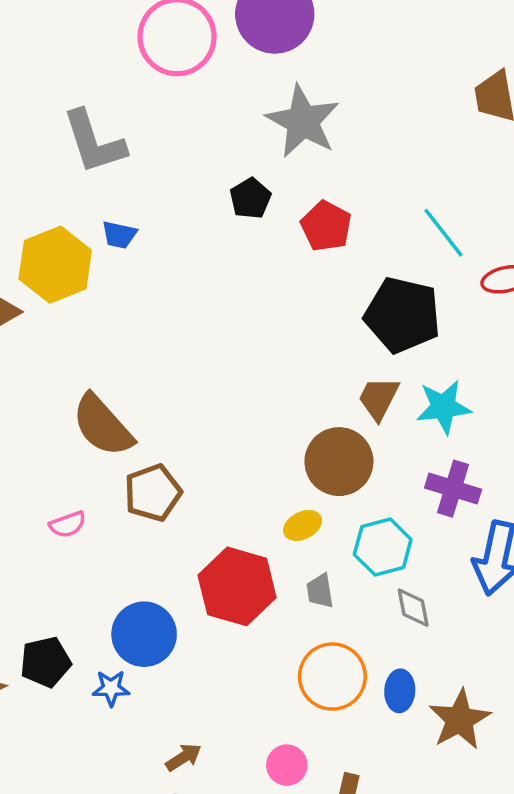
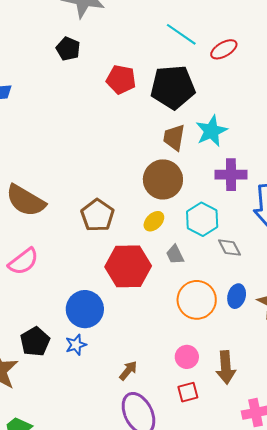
red pentagon: (326, 226) -> (121, 79), moved
brown pentagon: (153, 493) -> (97, 215), moved
pink semicircle: (68, 524) -> (23, 261), size x1.5
blue ellipse: (400, 691) -> (237, 296), turned 30

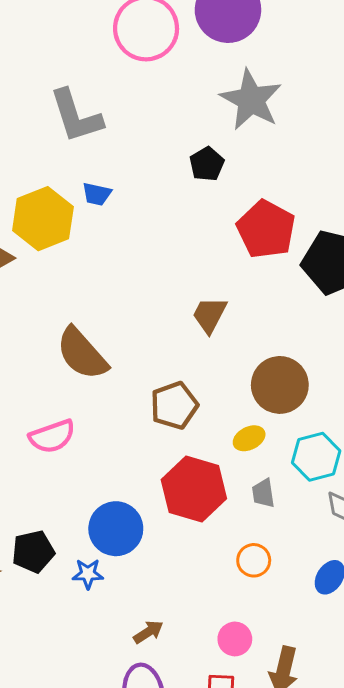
red pentagon: (121, 79) -> (266, 229), size x1.4
brown trapezoid: (174, 137) -> (210, 315), moved
orange circle: (197, 300) -> (254, 560), moved, size x0.6

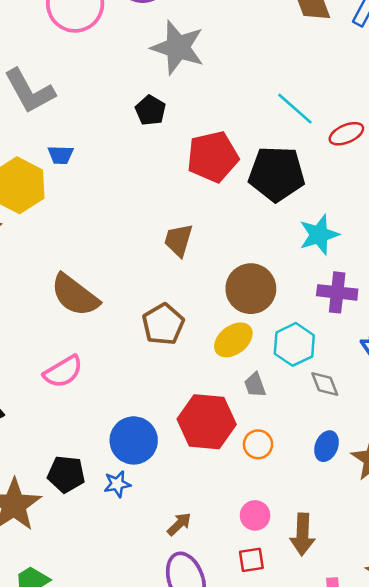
red pentagon: (266, 229) -> (213, 157), turned -30
yellow ellipse: (249, 438) -> (233, 340), size x1.4
red hexagon: (194, 489) -> (207, 422), moved
black pentagon: (33, 552) -> (66, 474), turned 30

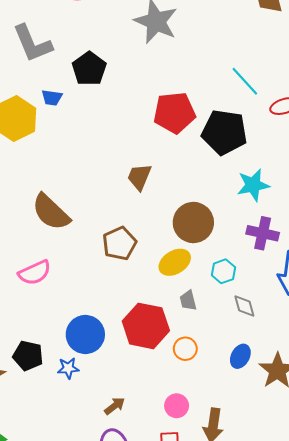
black pentagon: (150, 110) -> (89, 69), moved, size x1.4
cyan hexagon: (294, 344) -> (223, 271), size x0.7

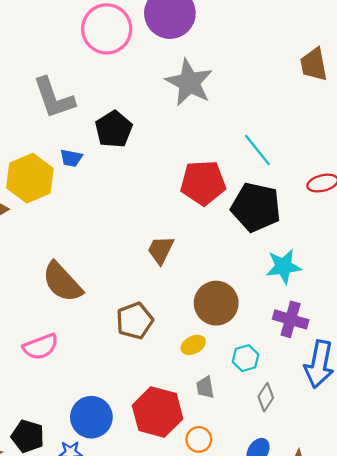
cyan line: (245, 81) -> (257, 150), moved
yellow ellipse: (175, 262) -> (193, 345), size x0.7
gray diamond: (244, 306) -> (266, 397), turned 45

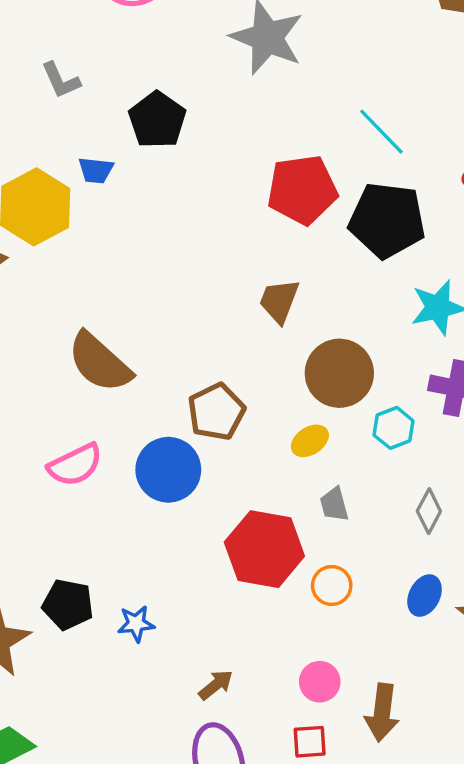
gray L-shape: (54, 98) -> (61, 80), size x0.6
brown trapezoid: (161, 250) -> (279, 301), moved
cyan hexagon: (245, 358) -> (394, 428), moved
blue circle: (91, 417) -> (168, 470), moved

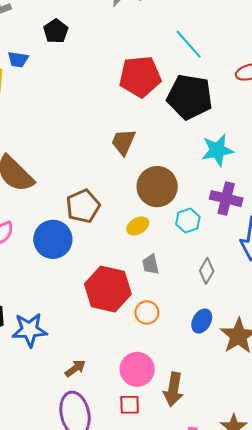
black pentagon: (157, 120) -> (56, 31), size x0.7
blue star: (136, 624) -> (30, 330), size x1.6
pink circle: (320, 682) -> (137, 369), size x1.4

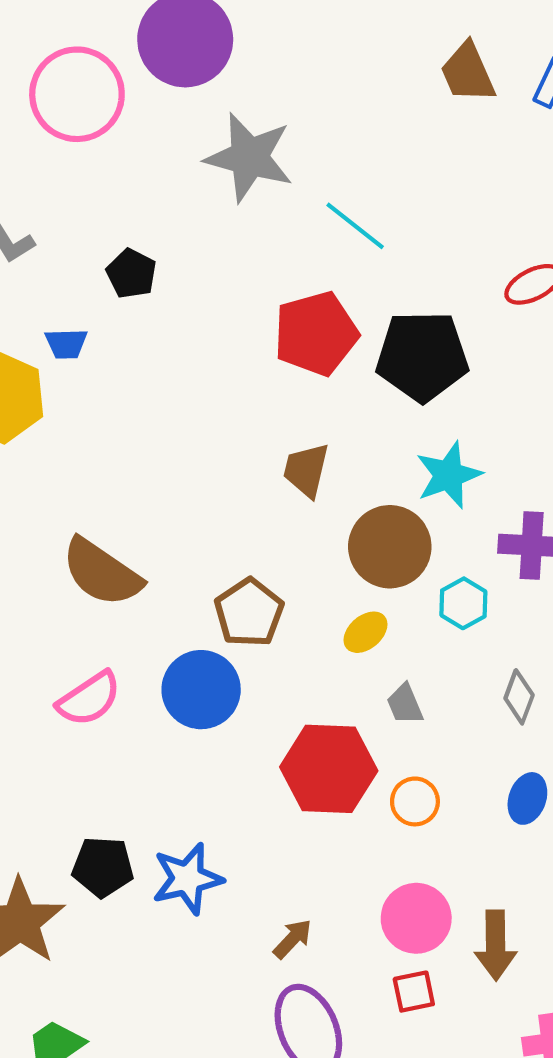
cyan line: (189, 44) -> (355, 226), moved
cyan star: (217, 150) -> (449, 475), moved

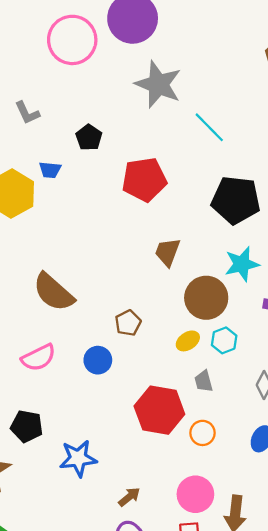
red pentagon: (316, 334) -> (144, 180), moved
cyan hexagon: (463, 603) -> (224, 340), moved
brown pentagon: (249, 613) -> (128, 323), size x0.7
blue circle: (201, 690) -> (98, 360), size x0.7
black pentagon: (103, 867) -> (27, 426), moved

